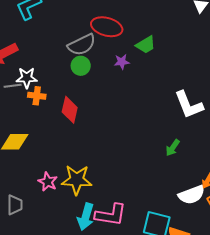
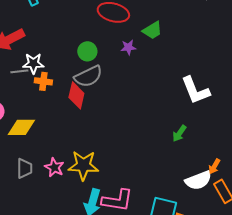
gray semicircle: (82, 45) -> (88, 76), moved
gray trapezoid: (15, 205) -> (24, 168), moved

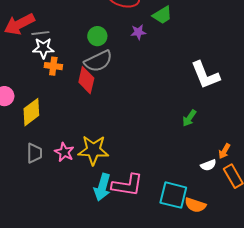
gray line: (19, 71) -> (40, 33), moved
yellow diamond: (21, 127) -> (31, 112), turned -36
white semicircle: (198, 180) -> (208, 165), size x0.6

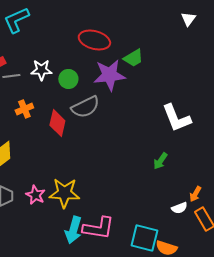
purple star: (138, 32) -> (109, 75), size x2.0
white star: (43, 48) -> (41, 70), moved
gray semicircle: (98, 61) -> (85, 107), moved
orange cross: (53, 66) -> (24, 109), turned -30

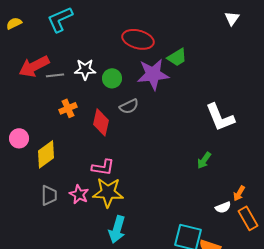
gray semicircle: (85, 107) -> (129, 106), size x0.7
pink L-shape: (98, 228) -> (103, 167), moved, size x0.7

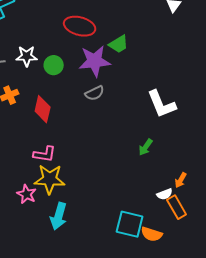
gray semicircle: (129, 106) -> (95, 93), moved
pink star: (79, 194) -> (27, 194), moved
orange rectangle: (248, 218) -> (177, 207), moved

